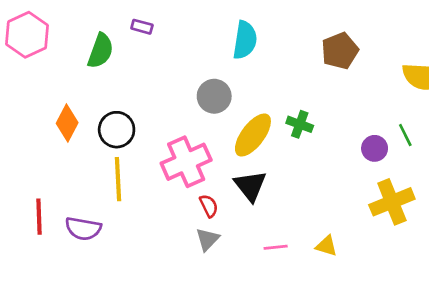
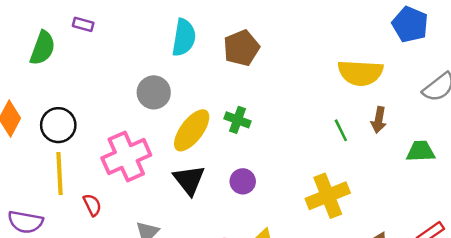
brown pentagon: (340, 51) -> (241, 48), moved
purple circle: (375, 148) -> (243, 181), moved
red semicircle: (209, 206) -> (92, 205), moved

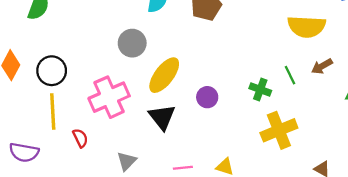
green cross: (237, 120) -> (260, 89), moved
brown arrow: (379, 120) -> (322, 66), turned 50
purple circle: (243, 181) -> (207, 97), moved

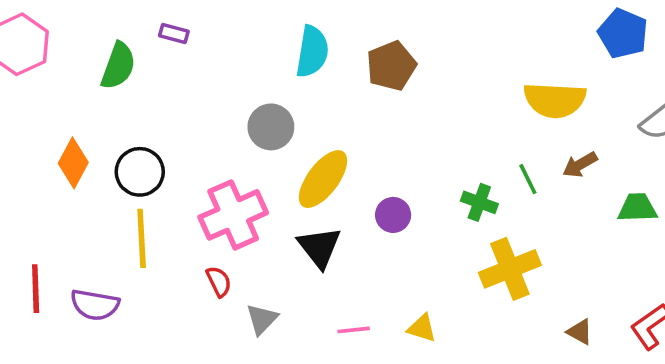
red semicircle: (80, 138) -> (219, 281), moved

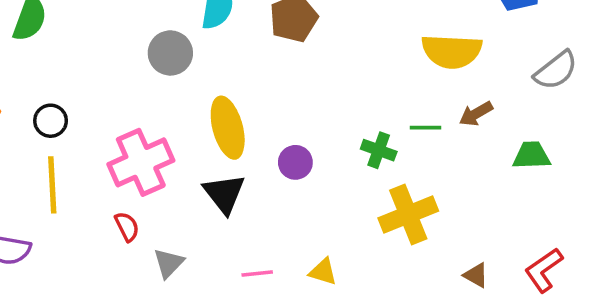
gray circle: (271, 127) -> (170, 53), moved
black circle: (140, 172) -> (51, 121), size x0.7
yellow ellipse: (323, 179) -> (228, 128), turned -52
green line: (528, 179) -> (426, 128), turned -64

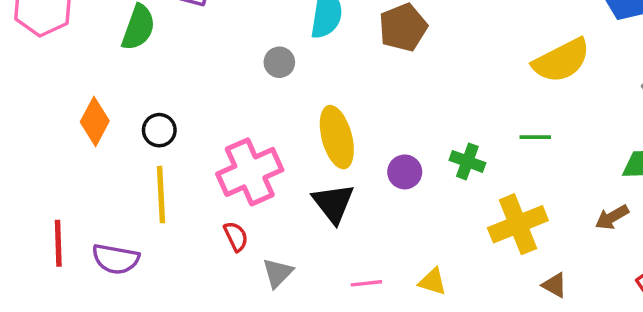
yellow semicircle: (452, 51) -> (561, 61), turned -30
gray circle: (170, 53) -> (279, 62), size x0.7
brown arrow: (476, 114) -> (612, 217), moved
green cross: (379, 150) -> (467, 161), moved
brown triangle: (476, 275) -> (554, 285), moved

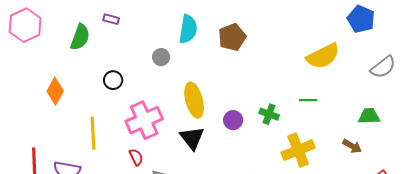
black circle: (159, 130) -> (113, 80), moved
brown arrow: (612, 217) -> (352, 146), turned -120

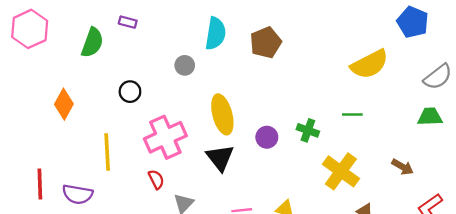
green trapezoid: (369, 116) -> (430, 117), moved
yellow cross: (298, 150) -> (341, 171), turned -32

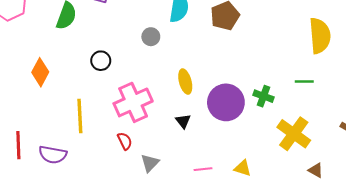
yellow semicircle: (369, 64) -> (320, 36), turned -68
yellow ellipse: (222, 114) -> (185, 82), size x0.7
purple circle: (267, 137) -> (226, 102), size x1.8
black triangle: (220, 158) -> (183, 121), size x0.6

